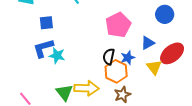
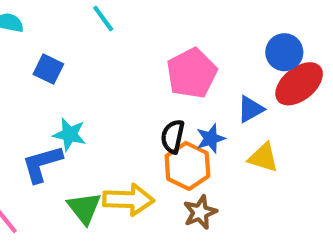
blue square: (46, 23) -> (48, 69), turned 32
blue L-shape: (43, 48) -> (42, 164), moved
red ellipse: (172, 53) -> (299, 84), moved
yellow triangle: (154, 67) -> (263, 158), turned -35

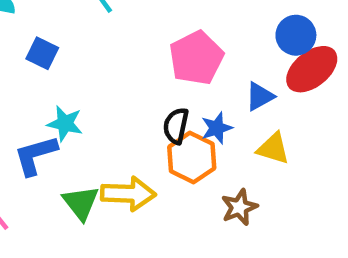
brown star: (200, 212) -> (239, 207), moved

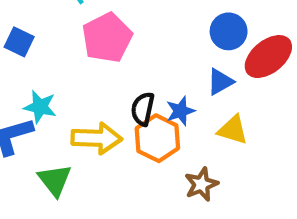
blue circle: (296, 35) -> (229, 31), moved
pink pentagon: (196, 58) -> (107, 38), moved
yellow arrow: (128, 194) -> (97, 138), moved

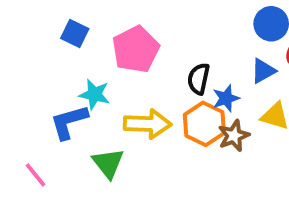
pink pentagon: (107, 38) -> (136, 49), moved
black semicircle: (143, 109) -> (199, 79), moved
brown star: (201, 184) -> (234, 136), moved

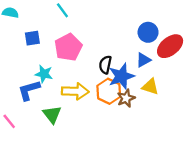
blue square: (75, 34) -> (32, 38), turned -35
blue star: (226, 98) -> (121, 76), size x1.6

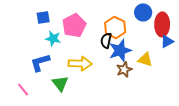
red ellipse: (170, 46) -> (162, 24), turned -50
blue triangle: (143, 60) -> (167, 41), moved
cyan star: (44, 74) -> (53, 38), moved
orange hexagon: (109, 91) -> (115, 27), moved

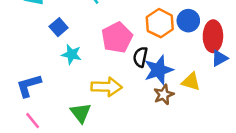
blue square: (43, 17) -> (59, 27), turned -32
pink pentagon: (74, 25) -> (117, 38), moved
orange hexagon: (115, 27) -> (160, 23), moved
blue L-shape: (40, 62) -> (29, 86), moved

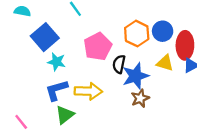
blue square: (59, 27) -> (45, 37), size x1.6
yellow triangle: (191, 82) -> (165, 63), moved
blue L-shape: (29, 86) -> (57, 90), moved
green triangle: (81, 113) -> (65, 115), turned 30

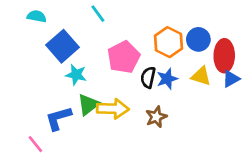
blue star: (135, 76) -> (167, 79), moved, size x0.7
blue L-shape: (57, 90) -> (58, 118), moved
brown star: (140, 98) -> (156, 117), moved
green triangle: (65, 115) -> (88, 105), moved

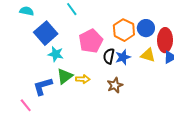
yellow arrow: (113, 109) -> (83, 79), size x0.6

